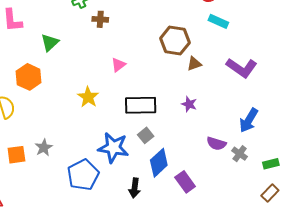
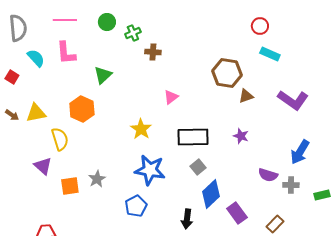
blue star: (113, 148) -> (150, 170), moved
gray cross: (240, 154) -> (291, 185), turned -35
blue pentagon: (83, 175) -> (136, 206), size x0.7
brown rectangle: (270, 193) -> (275, 224), moved

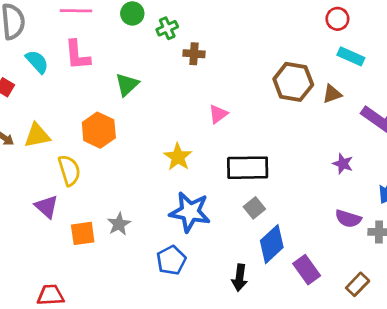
brown triangle: (246, 96) -> (332, 94), moved
purple star: (241, 136) -> (343, 164), moved

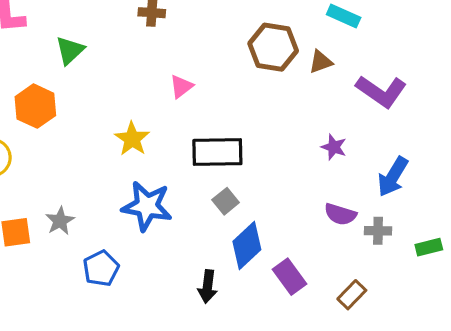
blue pentagon: (171, 260) -> (101, 268), moved

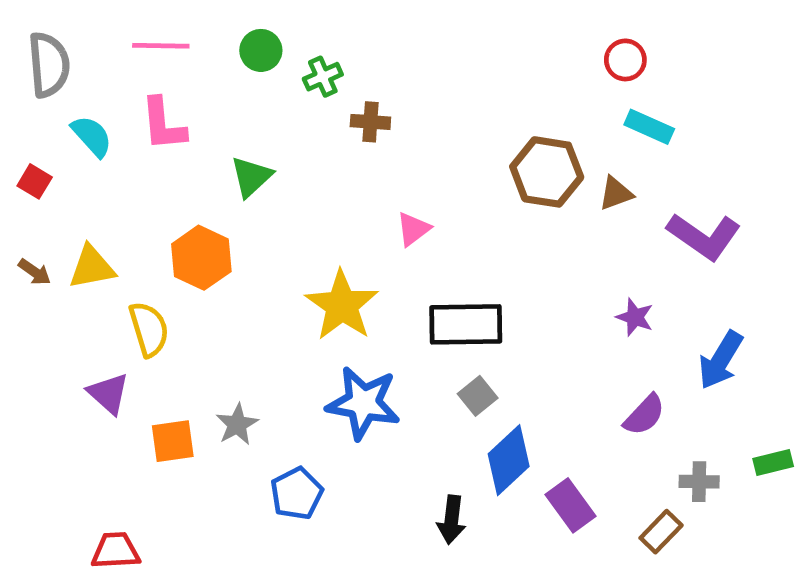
yellow star: (132, 139) -> (342, 305), size x1.4
purple semicircle: (340, 214) -> (644, 415), turned -64
gray cross: (378, 231) -> (699, 482), moved

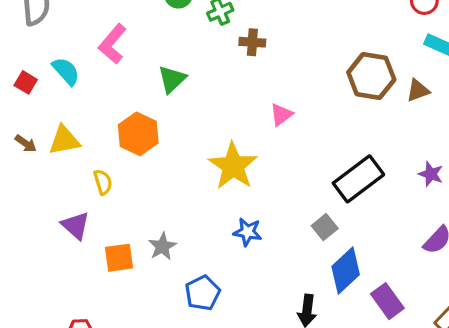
pink L-shape: (163, 124) -> (113, 44), turned 45
cyan semicircle: (92, 136) -> (66, 71), moved
black rectangle: (466, 324) -> (358, 179), moved, turned -36
yellow semicircle: (149, 329) -> (103, 182), size x0.7
blue star: (363, 403) -> (248, 232), size x0.6

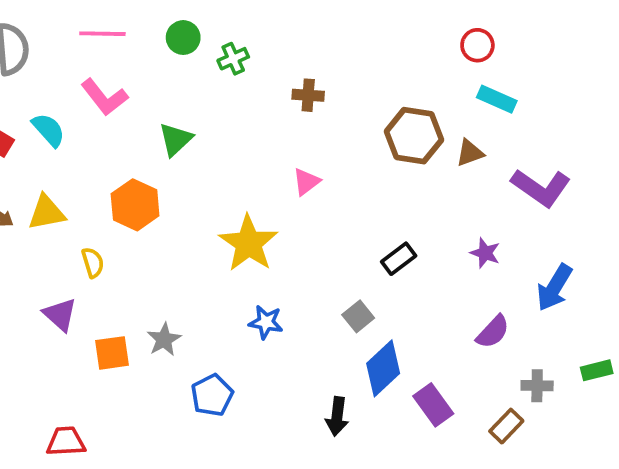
brown cross: (252, 42) -> (308, 95), moved
pink L-shape: (113, 44) -> (104, 97), turned -78
black rectangle: (358, 179) -> (399, 259), size x0.6

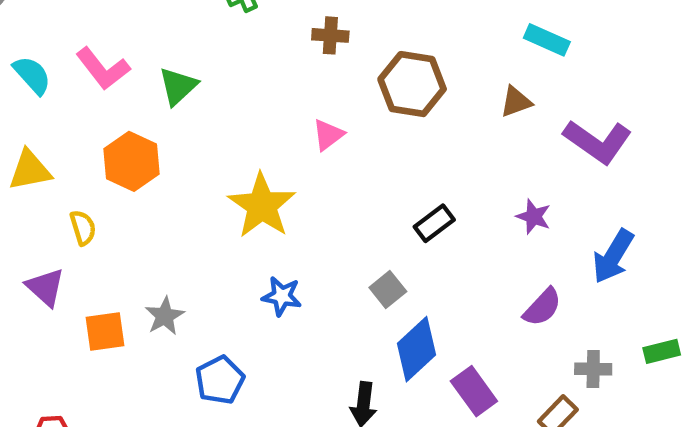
pink L-shape: (104, 97) -> (103, 69), moved
brown hexagon: (414, 136) -> (412, 84), moved

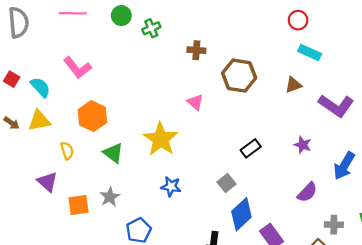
cyan semicircle: (32, 75) -> (40, 87), moved
green triangle: (178, 86) -> (113, 153), moved, turned -40
pink triangle: (328, 135) -> (195, 102), turned -42

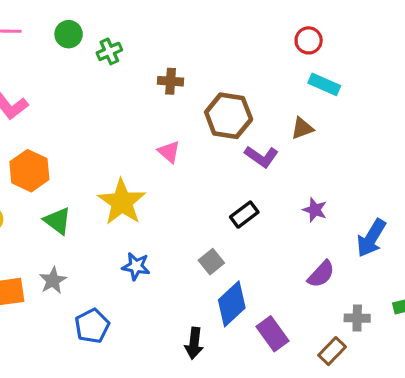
purple L-shape: (336, 106) -> (261, 157), moved, size x0.7

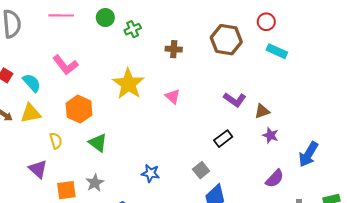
brown hexagon: (229, 116) -> (226, 40), moved
brown triangle: (302, 128) -> (262, 111), moved
yellow star: (122, 202) -> (128, 84), moved

